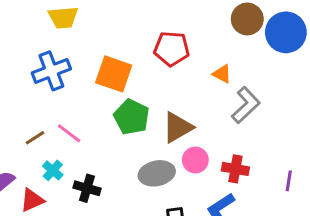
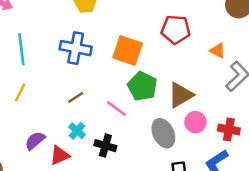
blue cross: (51, 71) -> (76, 48), turned 32
pink line: (69, 133) -> (116, 109), moved
brown line: (35, 138) -> (76, 97), moved
gray ellipse: (157, 173) -> (163, 133), turned 76

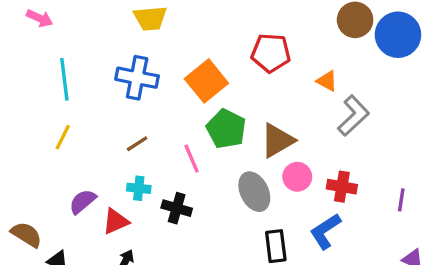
orange square: (128, 50) -> (206, 81), turned 32
pink line: (116, 109) -> (192, 159), turned 30
cyan cross: (77, 131) -> (139, 188), turned -35

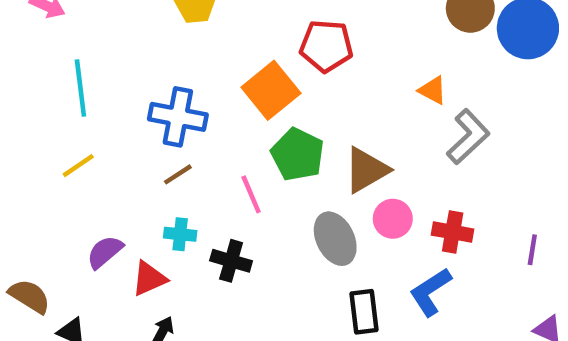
red pentagon: (271, 53) -> (326, 46), moved
blue cross: (137, 78) -> (178, 117), moved
yellow line: (63, 137) -> (78, 166), turned 30

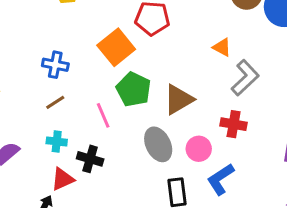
blue cross: (178, 117) -> (55, 65), size x0.7
pink circle: (393, 219) -> (199, 149), moved
red cross: (453, 232) -> (234, 124), moved
red triangle: (149, 279) -> (63, 179), moved

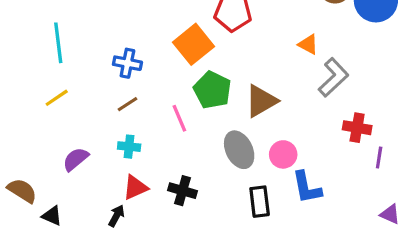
red cross: (234, 124) -> (357, 128), moved
black cross: (90, 159) -> (183, 191), moved
blue L-shape: (220, 179) -> (307, 187), turned -68

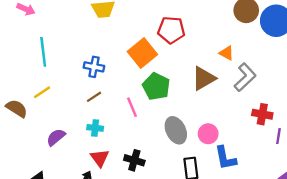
brown triangle: (261, 101) -> (204, 78), moved
red triangle: (135, 187) -> (100, 158), turned -42
brown semicircle: (22, 191) -> (17, 108), moved

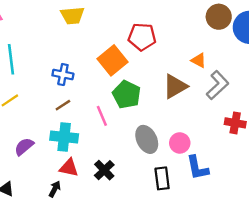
cyan cross: (95, 128) -> (64, 137), size x1.6
red triangle: (100, 158) -> (69, 168), turned -42
black cross: (134, 160) -> (104, 170), turned 30

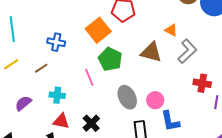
brown triangle: (175, 86) -> (151, 52), turned 45
brown line: (63, 105) -> (41, 68), moved
cyan cross: (64, 137) -> (57, 95), size x0.7

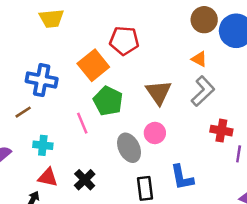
orange triangle: (171, 30) -> (199, 59), moved
blue cross: (56, 42) -> (42, 80), size x1.4
brown triangle: (151, 52) -> (159, 92), turned 40
pink circle: (155, 100) -> (155, 133), moved

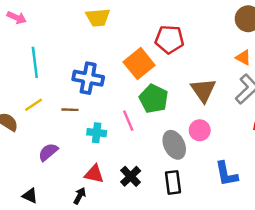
brown line: (23, 112) -> (70, 110), turned 35
cyan cross: (43, 145) -> (97, 133), moved
black rectangle: (145, 188) -> (173, 182), moved

